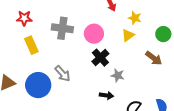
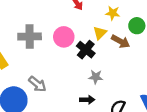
yellow star: (135, 18) -> (113, 13), moved
black cross: (100, 58) -> (86, 50), moved
brown arrow: (154, 58) -> (121, 41), moved

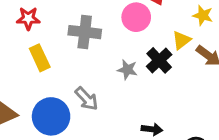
pink circle: (64, 37) -> (136, 17), moved
gray star: (96, 77) -> (127, 70), moved

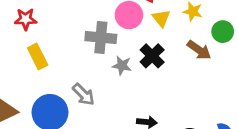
gray cross: (85, 32) -> (101, 37), moved
yellow triangle: (182, 40) -> (161, 18), moved, turned -30

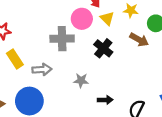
gray star: (122, 66) -> (81, 80), moved
gray arrow: (84, 94) -> (42, 69), moved, turned -42

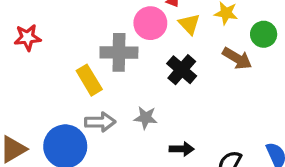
yellow rectangle: (15, 59) -> (89, 80), moved
gray arrow: (42, 69) -> (100, 122), moved

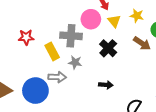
red star: (28, 38) -> (26, 37), moved
gray star: (146, 118) -> (75, 62), moved
black arrow: (182, 149) -> (106, 85), moved

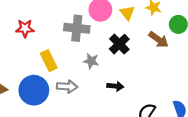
yellow rectangle: (52, 51) -> (49, 61), moved
gray star: (75, 62) -> (91, 61), moved
gray arrow: (57, 77) -> (67, 87), moved

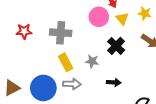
red star: (25, 28) -> (24, 31), moved
gray cross: (77, 28) -> (61, 33), moved
yellow rectangle: (49, 61) -> (66, 62), moved

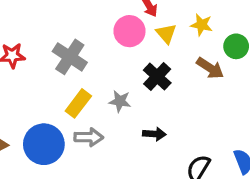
gray cross: (61, 33) -> (70, 57), turned 30
yellow rectangle: (66, 62) -> (78, 103), turned 66

